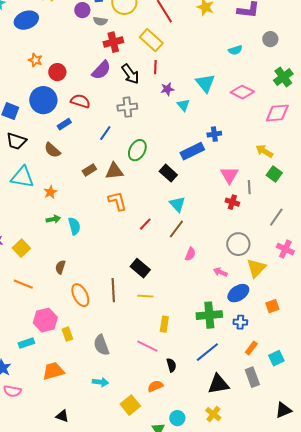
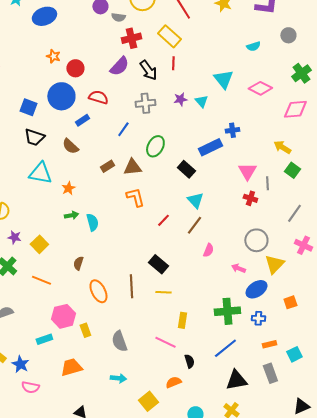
purple star: (167, 89) -> (180, 99), moved
orange rectangle: (251, 348) -> (269, 344), turned 40

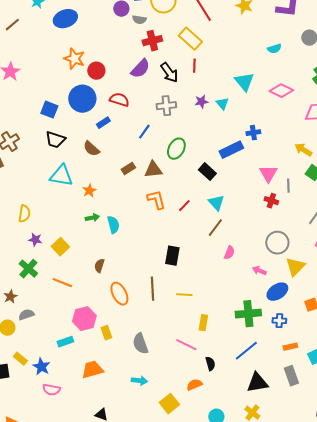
orange star: (53, 56) -> (74, 59), size x1.5
red line: (163, 220) -> (184, 206), moved
black rectangle: (158, 264) -> (172, 256), moved, turned 60

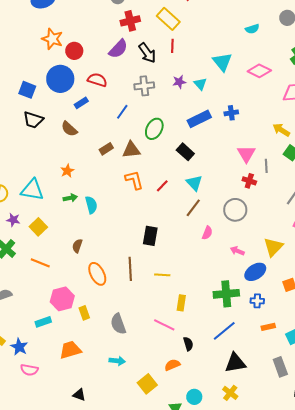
blue rectangle: (231, 150) -> (199, 119), moved
cyan triangle: (61, 176) -> (32, 190), moved
gray circle: (277, 243) -> (235, 210), moved
gray rectangle: (291, 376) -> (280, 367), moved

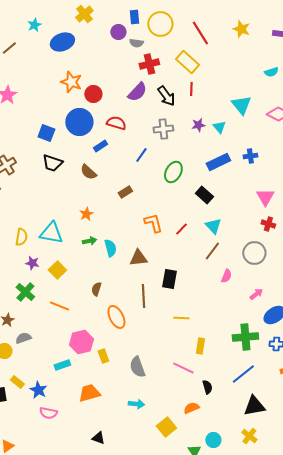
brown triangle: (131, 150) -> (138, 258), moved
pink arrow: (237, 251) -> (256, 294), turned 120
brown line: (130, 269) -> (143, 296), moved

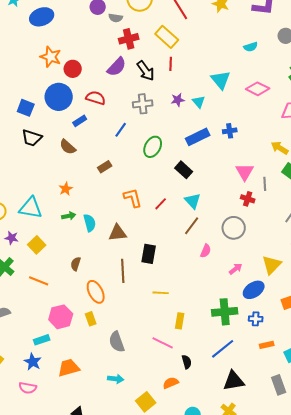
yellow rectangle: (103, 356) -> (91, 319), moved
blue star: (38, 390) -> (33, 362), moved

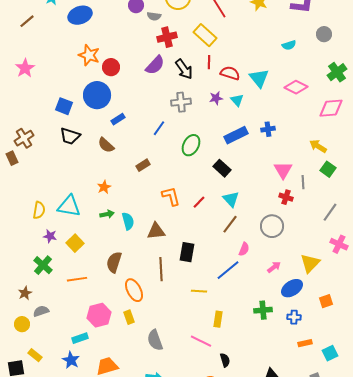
red semicircle: (96, 98) -> (230, 73), moved
brown semicircle: (76, 264) -> (114, 262), size x1.5
orange line: (39, 281) -> (77, 279), turned -30
green cross: (225, 312) -> (263, 310), size x0.7
blue line: (223, 349) -> (228, 270), moved

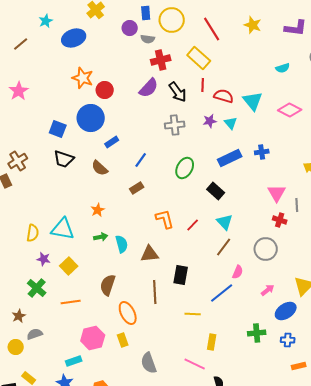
blue line: (159, 128) -> (141, 160), moved

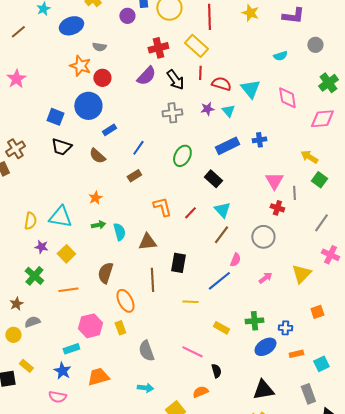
red line: (212, 29) -> (209, 17), turned 30
gray semicircle: (148, 39) -> (99, 47), moved
pink diamond: (290, 110) -> (287, 98), turned 55
blue ellipse: (286, 311) -> (265, 347), moved
yellow rectangle: (212, 342) -> (221, 328), moved, turned -70

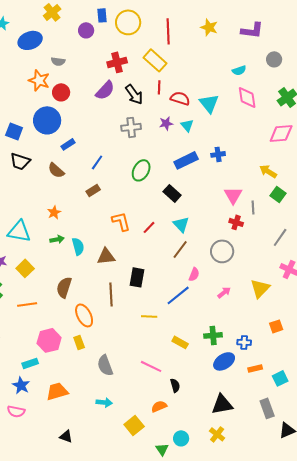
pink diamond: (287, 98) -> (247, 97), moved

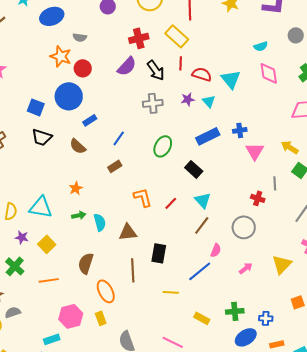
pink triangle: (233, 195) -> (255, 151), moved

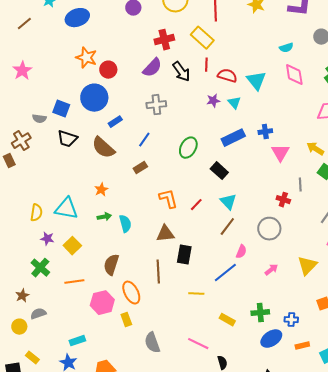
gray semicircle: (80, 37) -> (39, 119), moved
gray cross: (153, 103) -> (156, 105), moved
brown semicircle: (78, 146) -> (103, 148), size x1.4
brown triangle: (128, 232) -> (165, 234), moved
pink hexagon: (71, 316) -> (102, 303), moved

